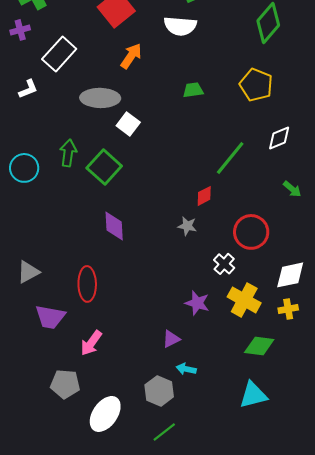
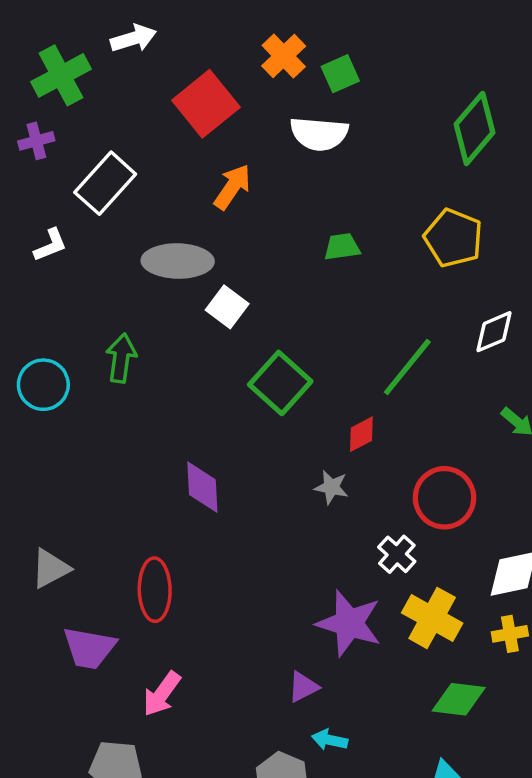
green square: (104, 167) -> (280, 383), moved
purple star: (197, 303) -> (349, 623), size x1.5

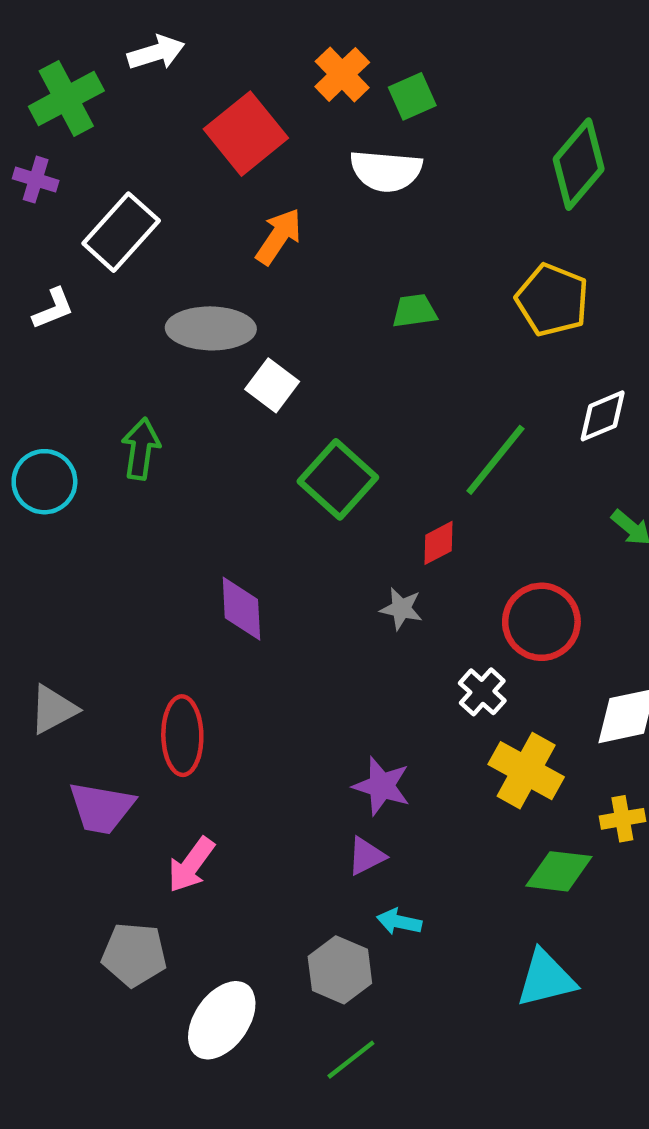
purple cross: (36, 141) -> (36, 180), turned 32
purple star: (349, 623) -> (382, 786), moved, size x0.7
yellow cross: (510, 634) -> (622, 819), moved

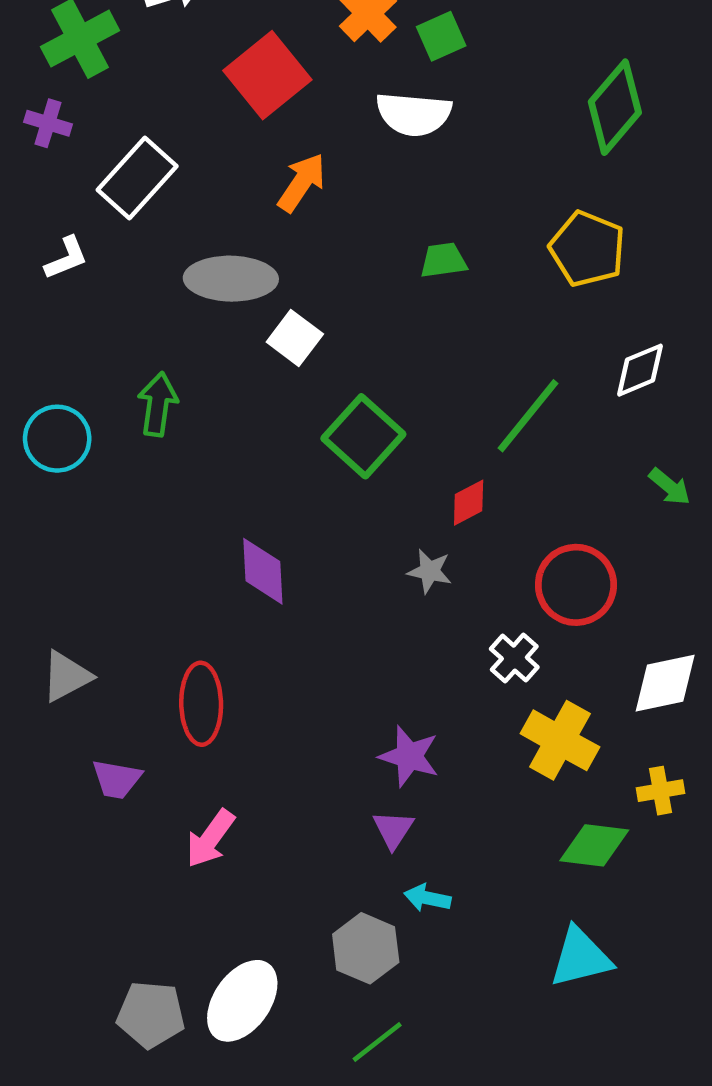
purple trapezoid: (101, 808) -> (117, 779), size x0.7
purple triangle: (366, 856) -> (393, 829), turned -30
gray pentagon: (134, 955) -> (151, 1015), moved

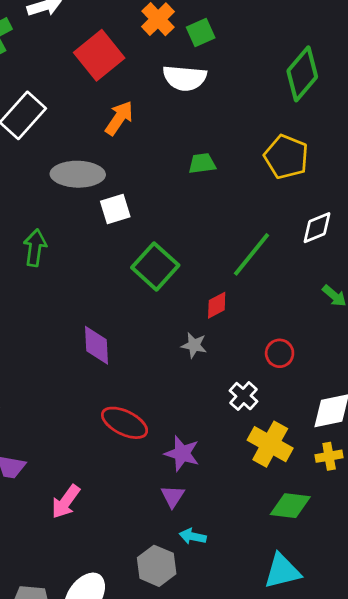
white square: (295, 338) -> (115, 209), turned 36
red circle: (576, 585) -> (280, 353), size x0.6
red ellipse: (201, 704) -> (125, 423), moved, turned -63
yellow cross: (661, 791) -> (329, 456), moved

